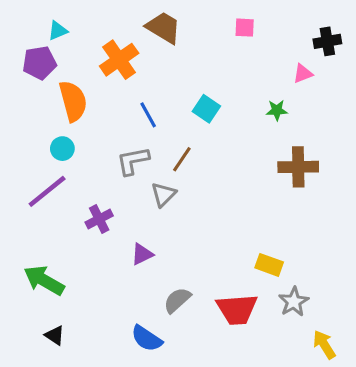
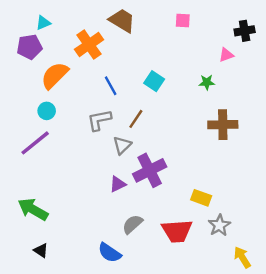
orange semicircle: (73, 101) -> (55, 75), turned -120
purple cross: (99, 219) -> (150, 170), moved, size x1.6
purple triangle: (142, 254) -> (118, 184), moved

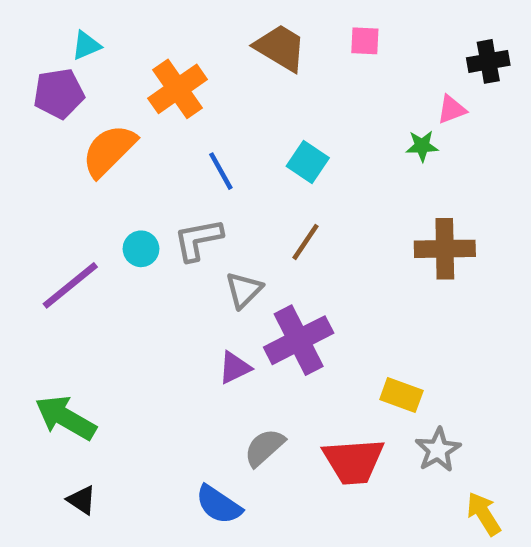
brown trapezoid: (122, 21) -> (280, 48), moved
green star: (207, 82) -> (422, 146), moved
cyan circle: (47, 111) -> (141, 249), moved
brown line: (136, 119) -> (305, 242), moved

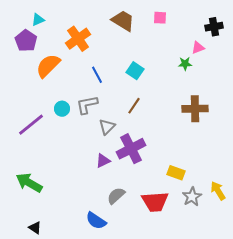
purple pentagon: (59, 93) -> (26, 41), turned -30
black triangle: (82, 500) -> (35, 228), moved
yellow arrow: (484, 514) -> (218, 191), moved

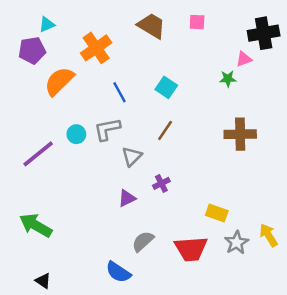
black cross: (214, 27) -> (264, 33), size x1.4
purple pentagon: (26, 41) -> (32, 50), turned 30
purple cross: (131, 149) -> (161, 183), size x0.5

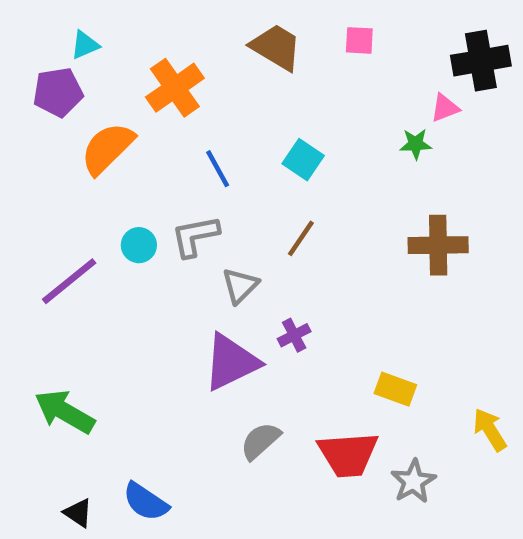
purple triangle: (127, 198) -> (231, 362), size x1.8
gray star: (237, 243) -> (413, 481), moved
blue semicircle: (118, 272) -> (146, 502), moved

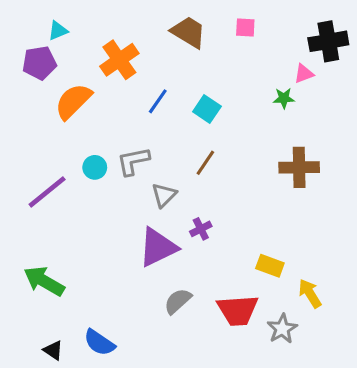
blue line: (218, 169) -> (158, 101), moved, turned 64
yellow arrow: (490, 430) -> (310, 293), moved

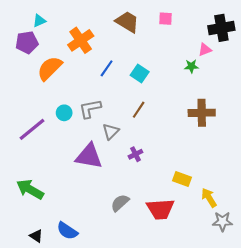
purple triangle: (158, 247) -> (89, 156), moved, turned 36
gray star: (282, 329) -> (222, 221), moved, turned 30

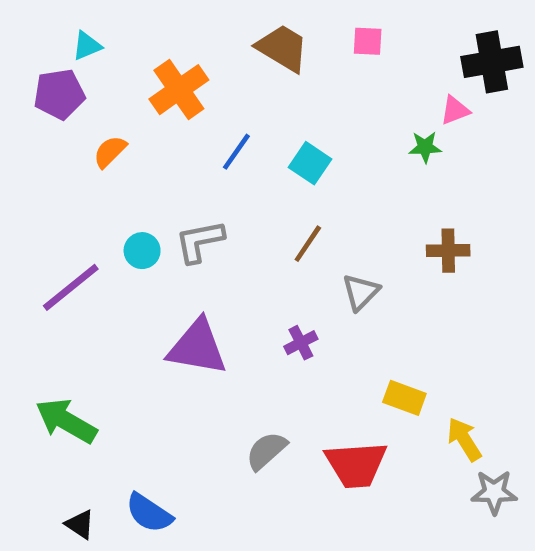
orange semicircle: (50, 68) -> (110, 152), size x0.6
brown cross: (202, 113) -> (448, 251), size x0.7
gray triangle: (111, 131) -> (361, 292), moved

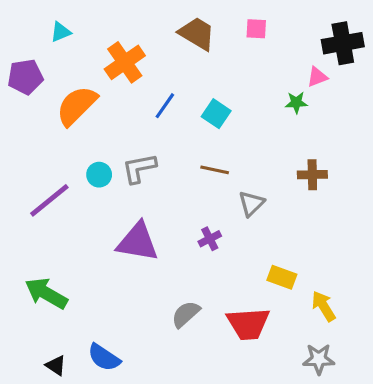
purple pentagon: (59, 94) -> (25, 77), moved
orange semicircle: (110, 152) -> (77, 106), size x1.8
brown line: (308, 244) -> (215, 170), turned 68
gray star: (494, 492) -> (319, 359), moved

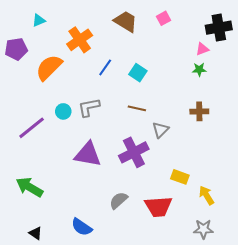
pink square: (256, 29) -> (164, 18), turned -32
green star: (296, 103) -> (199, 69), moved
purple cross: (210, 239) -> (134, 152), size x2.0
blue semicircle: (104, 357) -> (82, 227), moved

